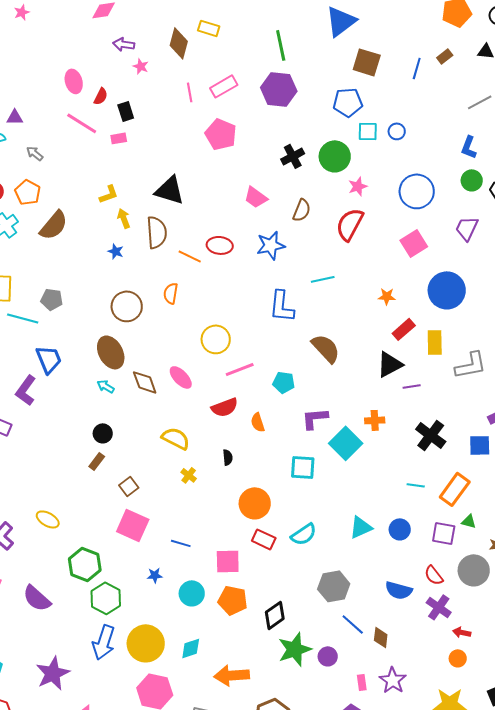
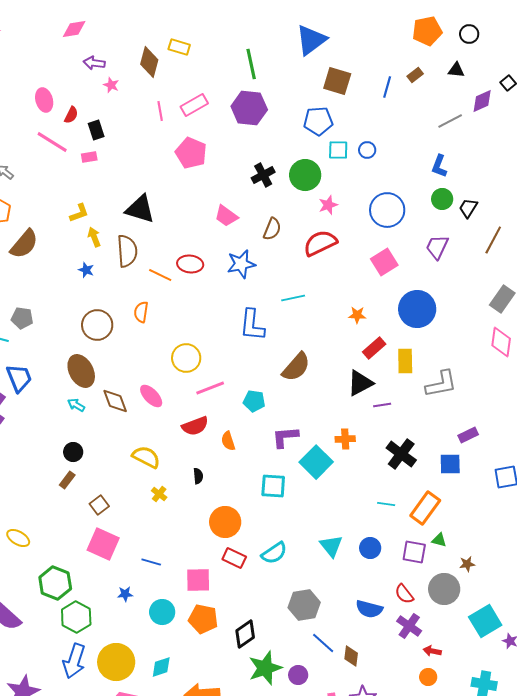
red semicircle: (350, 224) -> (320, 243), turned 36
brown semicircle: (326, 348) -> (296, 367), turned 84
cyan triangle: (361, 527) -> (331, 546), turned -45

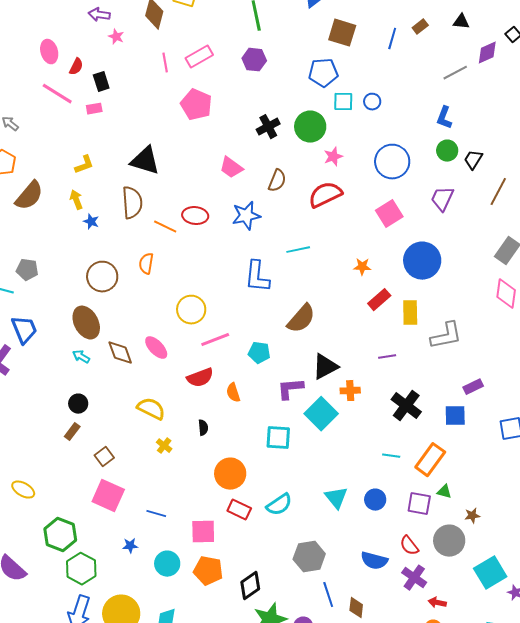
purple hexagon: (249, 108) -> (254, 60), size x0.7
yellow arrow: (94, 237) -> (76, 200), moved
black triangle: (360, 383) -> (325, 367), moved
blue line: (323, 643) -> (328, 595), turned 30

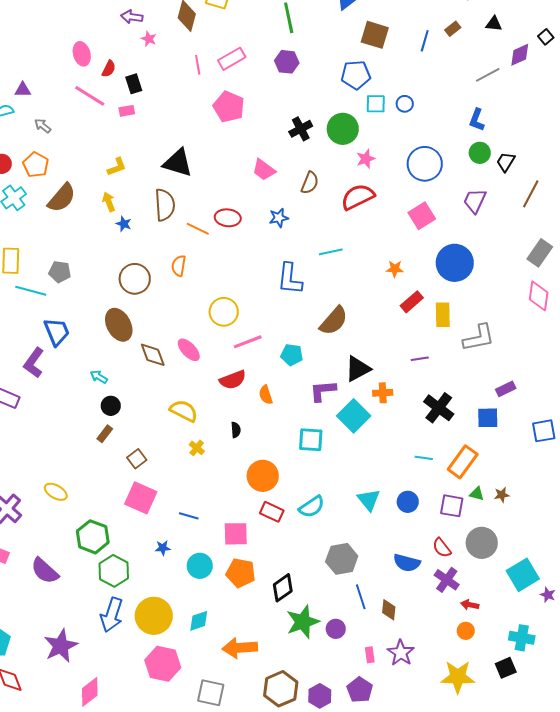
blue star: (246, 216) -> (279, 218), size x0.7
cyan arrow: (81, 357) -> (99, 377), moved
brown star: (472, 516) -> (502, 495), moved

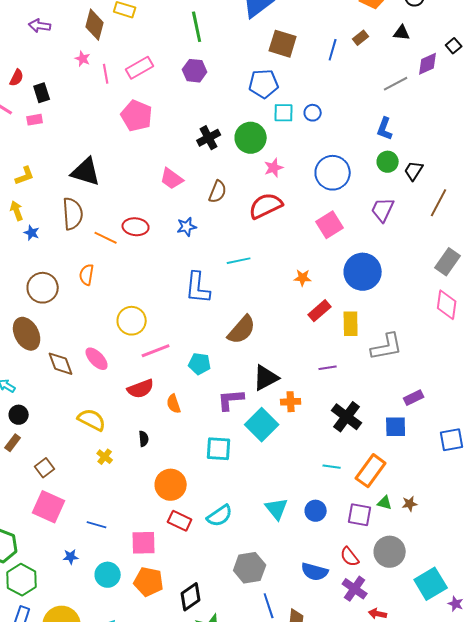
pink star: (149, 39) -> (83, 59), moved

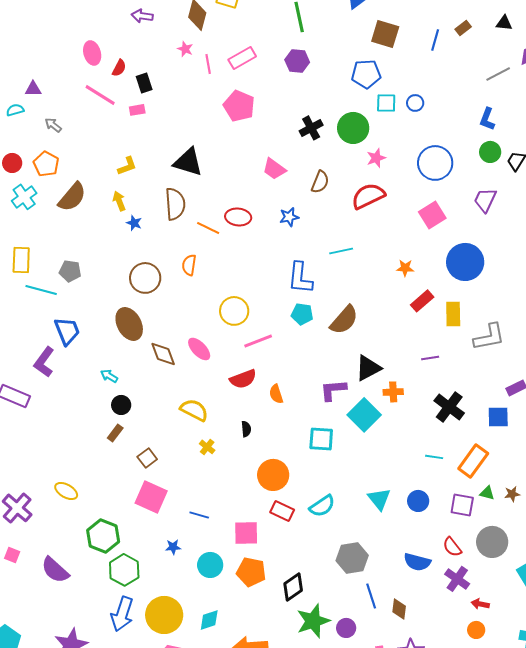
cyan pentagon: (200, 364) -> (302, 314), moved

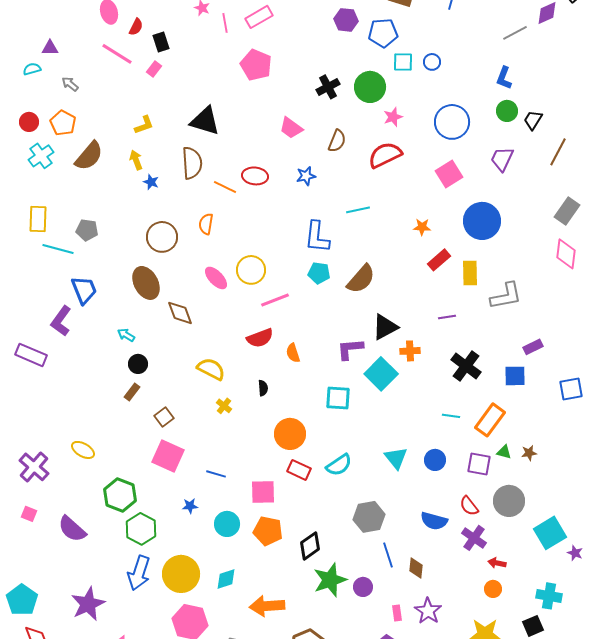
purple hexagon: (297, 61) -> (346, 20), moved
pink rectangle: (137, 110) -> (154, 69), turned -42
pink ellipse: (199, 349) -> (216, 278), moved

